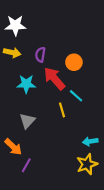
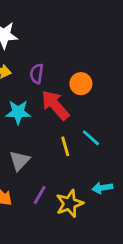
cyan line: (76, 96) -> (91, 138), moved
yellow star: (87, 164) -> (69, 204), moved
purple line: (26, 165) -> (40, 195), moved

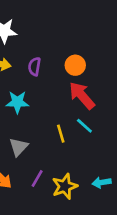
orange circle: (81, 84) -> (75, 65), moved
red arrow: (55, 105) -> (82, 96), moved
cyan arrow: (102, 188) -> (102, 182), moved

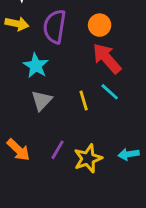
purple semicircle: (34, 67) -> (55, 27), size x1.6
cyan star: (17, 102) -> (36, 66), turned 30
gray triangle: (19, 147) -> (42, 100), moved

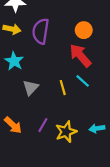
orange circle: (100, 25) -> (84, 30), moved
cyan star: (36, 66) -> (14, 61), moved

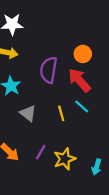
purple semicircle: (41, 31) -> (49, 70), moved
gray triangle: (31, 88) -> (28, 113), turned -35
cyan arrow: (97, 128) -> (97, 167), moved, turned -64

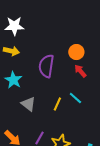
red arrow: (79, 80) -> (80, 71), moved, size x0.6
yellow line: (61, 113) -> (57, 104), turned 40

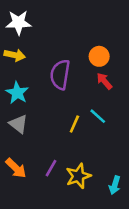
gray triangle: (28, 104) -> (19, 124), moved

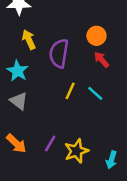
yellow arrow: (15, 55) -> (29, 40), moved, turned -126
yellow line: (74, 124) -> (70, 91), moved

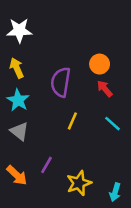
yellow arrow: (29, 40) -> (17, 68), moved
cyan line: (95, 93) -> (112, 124), moved
purple line: (50, 144) -> (47, 165), moved

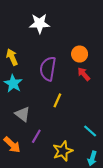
white star: (19, 30) -> (40, 23), moved
cyan line: (112, 124) -> (90, 131), moved
gray triangle: (19, 131) -> (23, 114), moved

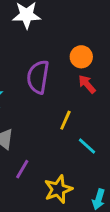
yellow line: (57, 100) -> (65, 120), moved
cyan line: (90, 131) -> (87, 146), moved

